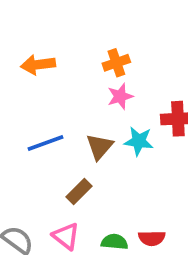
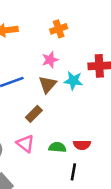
pink star: (120, 96) -> (50, 60), moved

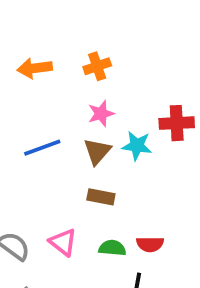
orange cross: (59, 29) -> (97, 66), moved
brown rectangle: (34, 114) -> (101, 197), moved, turned 56

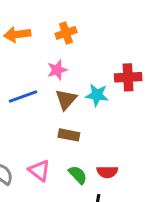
pink star: (101, 114) -> (57, 70), moved
green semicircle: (112, 248) -> (78, 175), turned 42

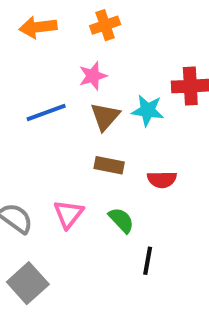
pink triangle: (39, 170) -> (68, 214), turned 30
red semicircle: (107, 172) -> (162, 180), moved

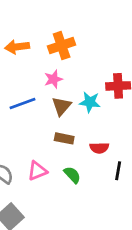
orange cross: (105, 25) -> (62, 45), size x1.4
pink triangle: (68, 214) -> (37, 171), turned 30
black line: (148, 261) -> (118, 171), moved

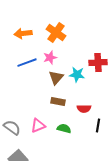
orange cross: (62, 45) -> (56, 33), turned -36
blue line: (22, 103) -> (27, 63), moved
green semicircle: (72, 175) -> (64, 129), turned -32

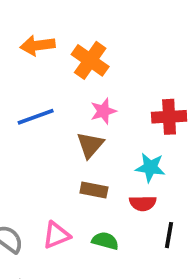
orange arrow: (23, 34) -> (38, 45), moved
pink star: (50, 58) -> (103, 111), moved
cyan star: (77, 75) -> (150, 167), moved

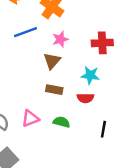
blue line: (36, 117) -> (26, 32), moved
black line: (169, 235) -> (103, 129), moved

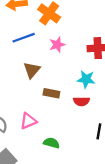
brown triangle: (52, 61) -> (32, 70), moved
green semicircle: (62, 122) -> (51, 143), moved

